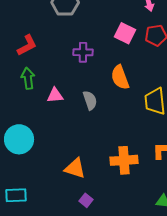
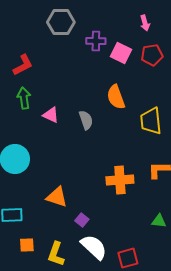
purple cross: (83, 52) -> (96, 41), moved
pink triangle: (55, 95) -> (51, 115), turned 30
orange triangle: (75, 168) -> (57, 197), moved

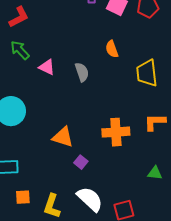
orange semicircle: (116, 97) -> (112, 49), size x0.7
green arrow: (24, 98) -> (20, 50), turned -35
orange triangle: (57, 197) -> (63, 137), moved
purple square: (82, 220) -> (81, 162), moved

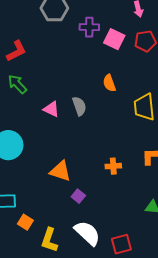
pink triangle: (47, 67) -> (51, 109), moved
orange cross: (116, 132) -> (113, 166), size x0.6
orange square: (23, 197) -> (25, 222), moved, turned 35

